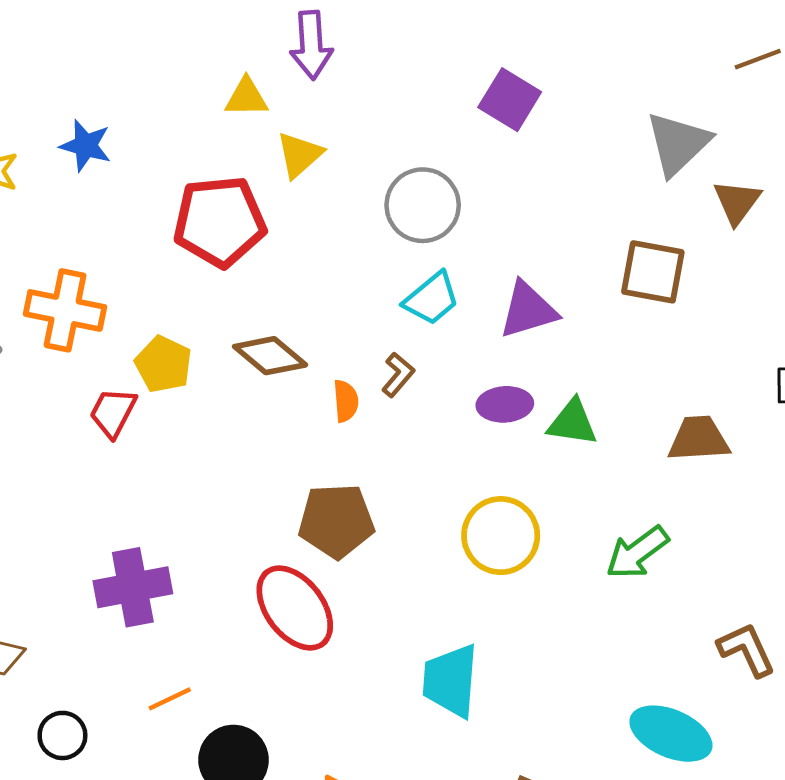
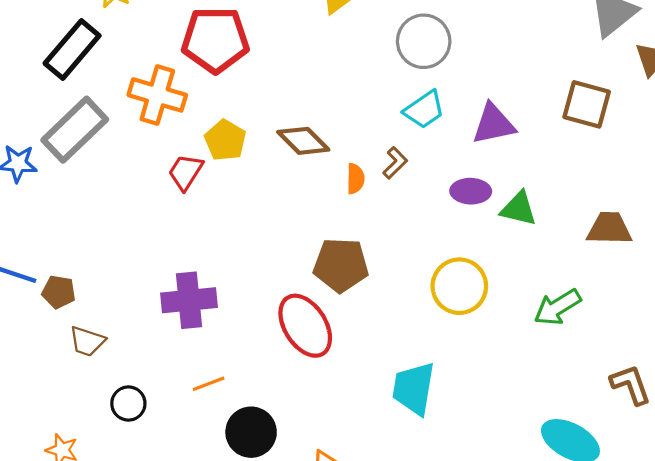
red pentagon: (220, 222) -> (215, 40), moved

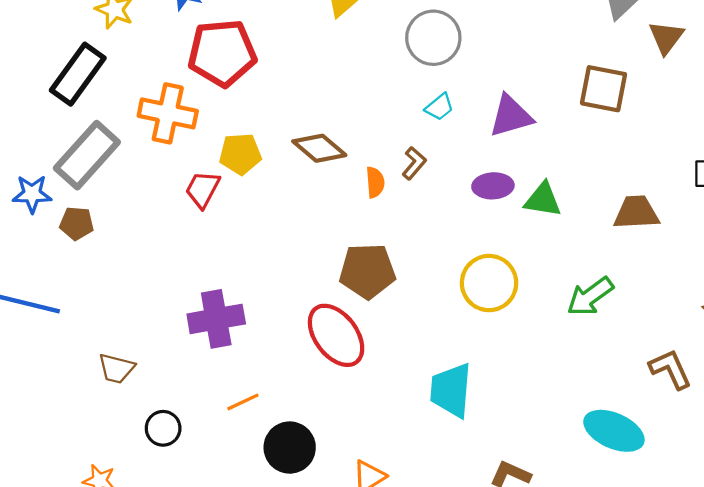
cyan trapezoid: (424, 110) -> (439, 107), size x0.7
yellow pentagon: (225, 140) -> (240, 154), turned -30
brown pentagon: (59, 292) -> (77, 223), moved

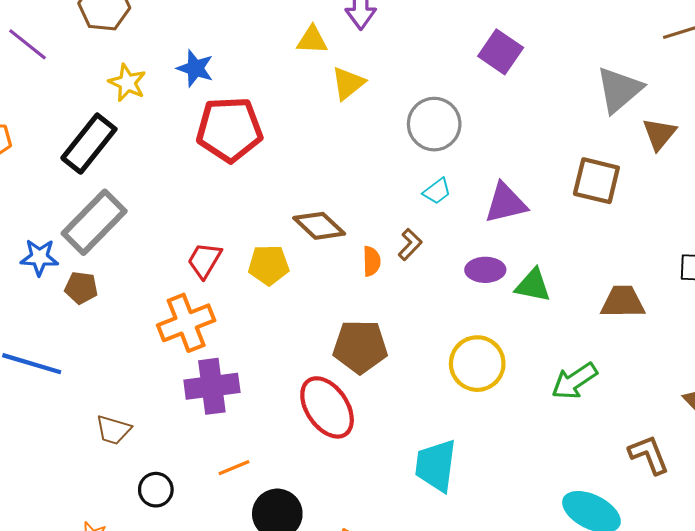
orange cross: (168, 113) -> (186, 323), moved, turned -36
yellow pentagon: (240, 154) -> (269, 265), moved

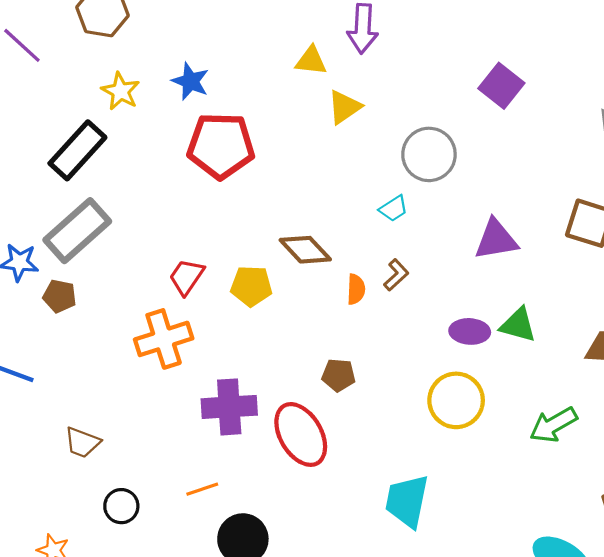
cyan trapezoid: (437, 191) -> (394, 209), moved
purple ellipse: (485, 270) -> (470, 331), moved
brown pentagon: (360, 347) -> (338, 375), size x0.6
purple cross: (212, 386) -> (229, 407), moved

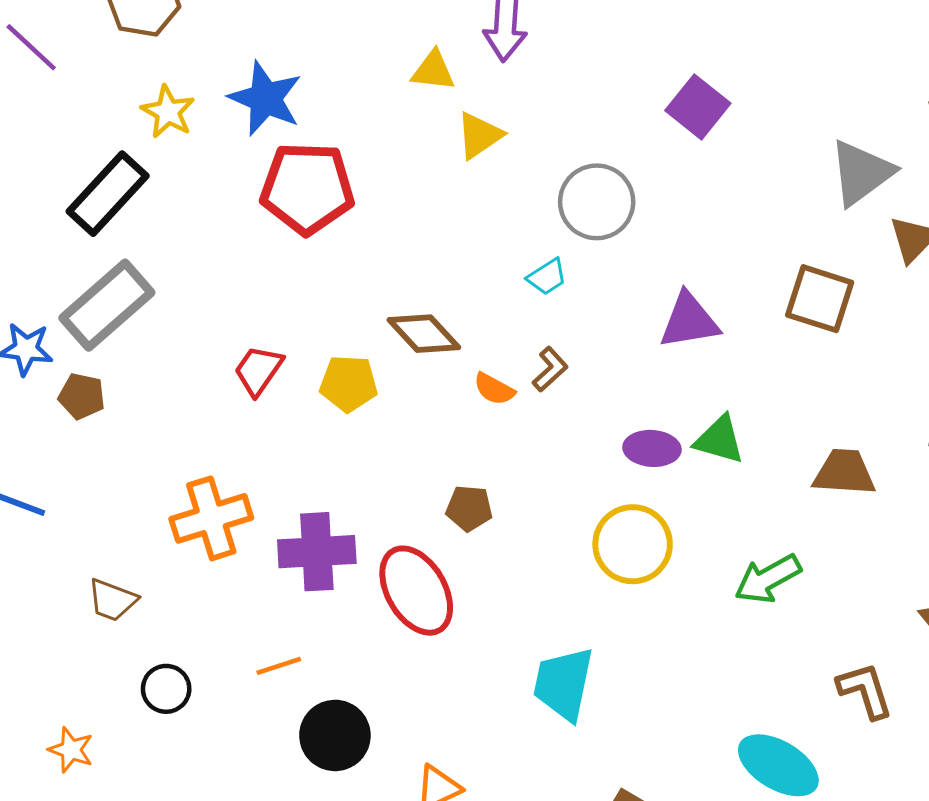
blue star: (190, 81) -> (265, 98), size x1.4
orange semicircle: (356, 289) -> (494, 389), turned 116
orange cross: (164, 339) -> (211, 518), moved

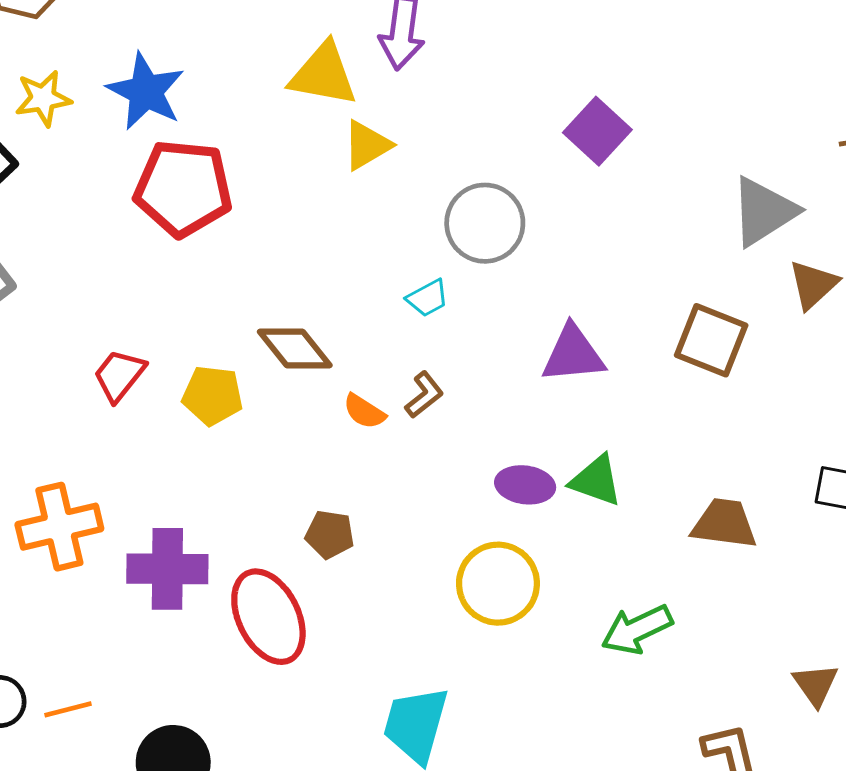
yellow triangle: (433, 71) -> (323, 74), size x1.5
yellow star: (168, 112) -> (43, 98), turned 30
orange line: (279, 666) -> (68, 709), moved

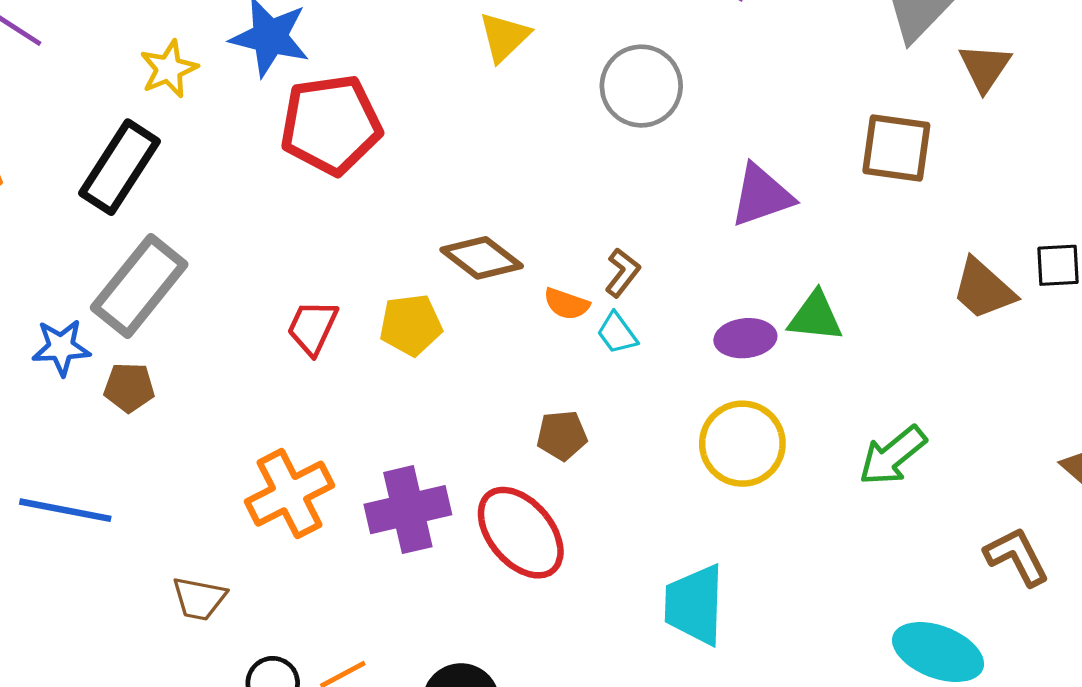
cyan trapezoid: (428, 298) -> (617, 333), moved, turned 96
brown trapezoid: (724, 524) -> (983, 289), moved, turned -132

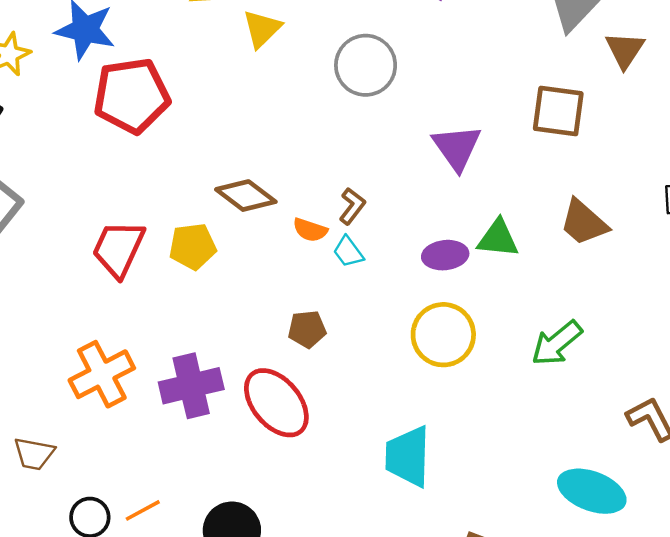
purple triangle: (762, 196) -> (457, 147), turned -46
brown trapezoid: (983, 289) -> (584, 222), moved
red trapezoid: (312, 327) -> (118, 249), size x1.4

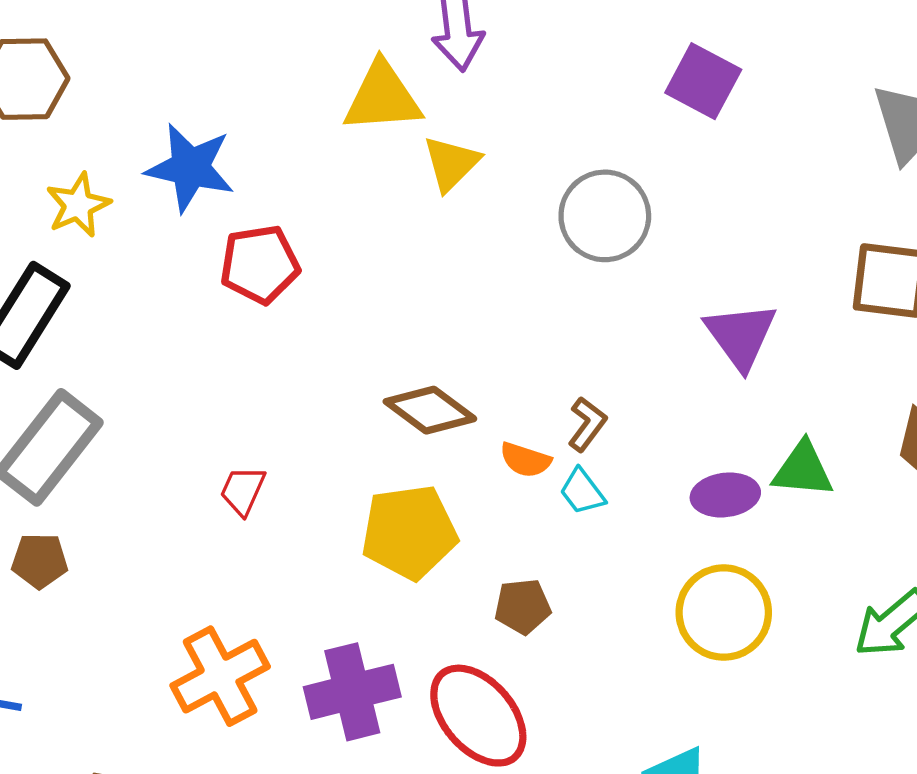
red pentagon: (132, 96) -> (260, 264), size x0.7
yellow pentagon: (193, 246) -> (409, 532), moved, size x1.4
red trapezoid: (118, 249) -> (243, 491), size x0.6

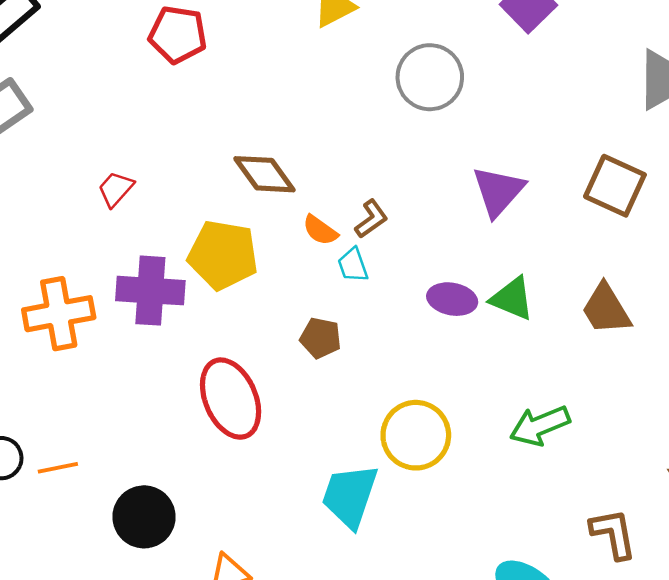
brown pentagon: (523, 606) -> (321, 338), moved
yellow circle: (724, 613) -> (416, 435), moved
purple cross: (352, 692) -> (150, 291), moved

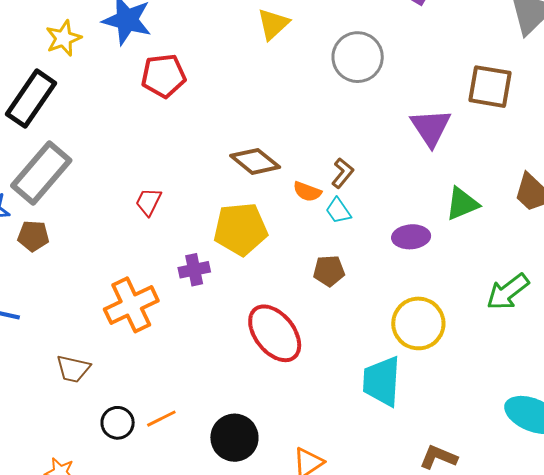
brown square: (615, 186) -> (490, 87), moved
purple cross: (150, 291) -> (194, 270), size x0.6
purple ellipse: (452, 299) -> (411, 237), moved
green triangle: (512, 299) -> (462, 204), turned -30

